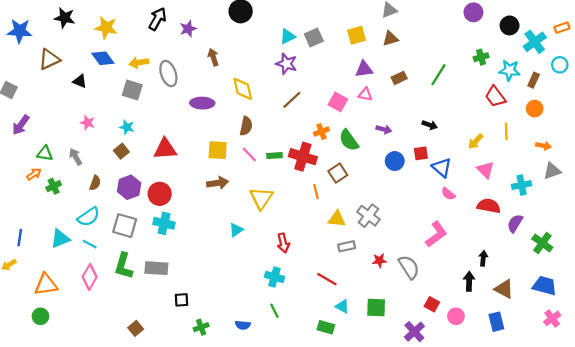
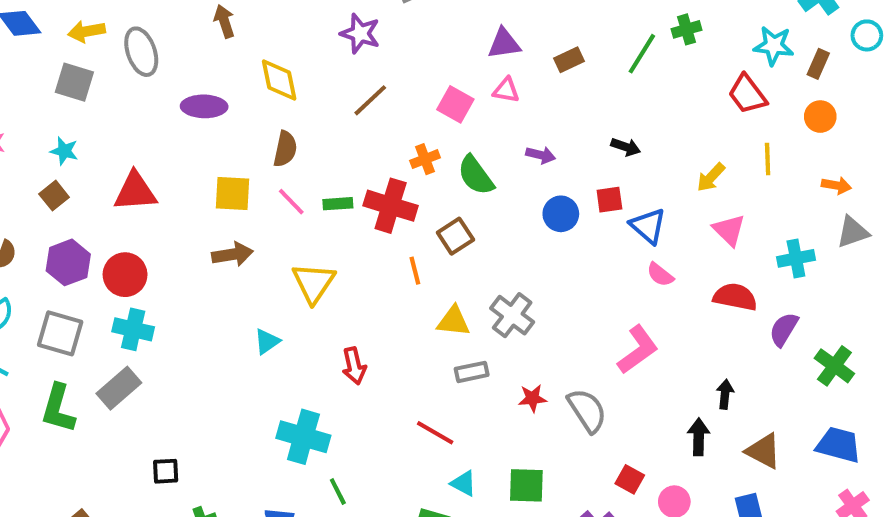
green cross: (481, 57) -> (686, 29), moved
gray rectangle: (156, 268) -> (119, 388), moved, turned -45
cyan cross: (274, 277) -> (303, 437), moved, size x1.4

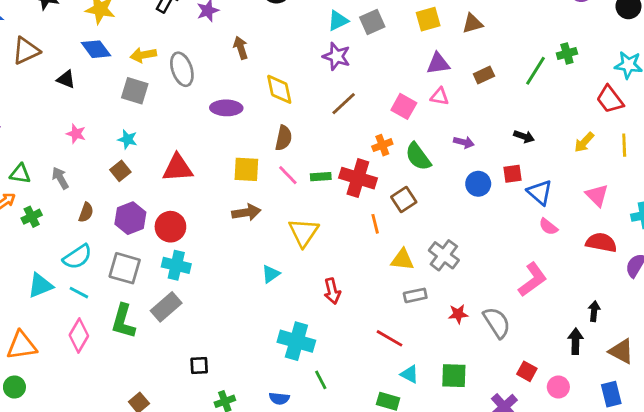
yellow arrow: (711, 177) -> (584, 142), moved

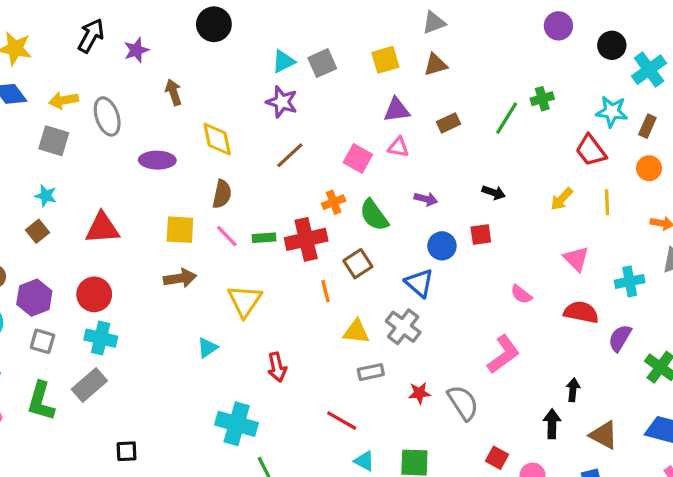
red cross: (358, 178) -> (306, 239), turned -30
blue triangle: (540, 192) -> (419, 283), moved
purple hexagon: (130, 218) -> (34, 298), moved
gray square: (125, 268) -> (42, 341), size x0.7

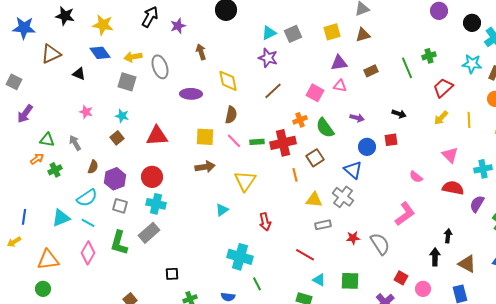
green line: (507, 118) -> (407, 68), turned -55
red trapezoid: (591, 150) -> (443, 88), moved, turned 85

